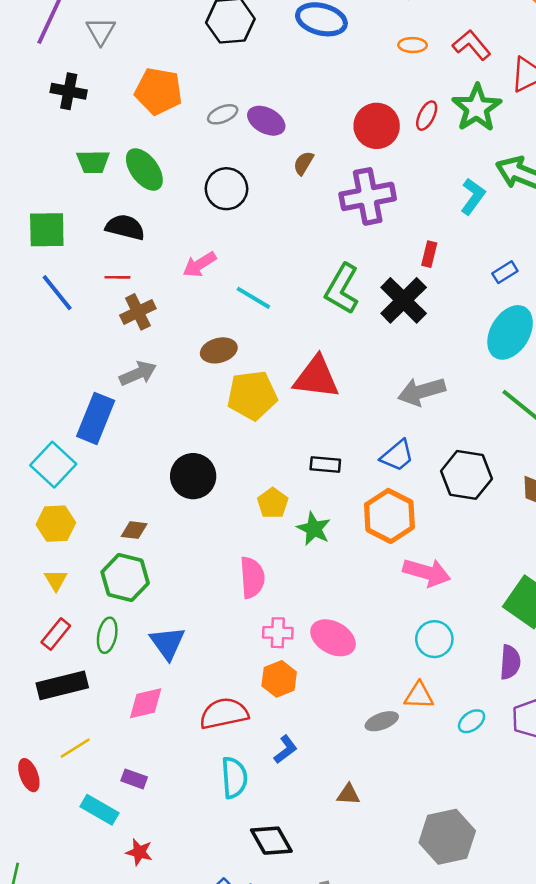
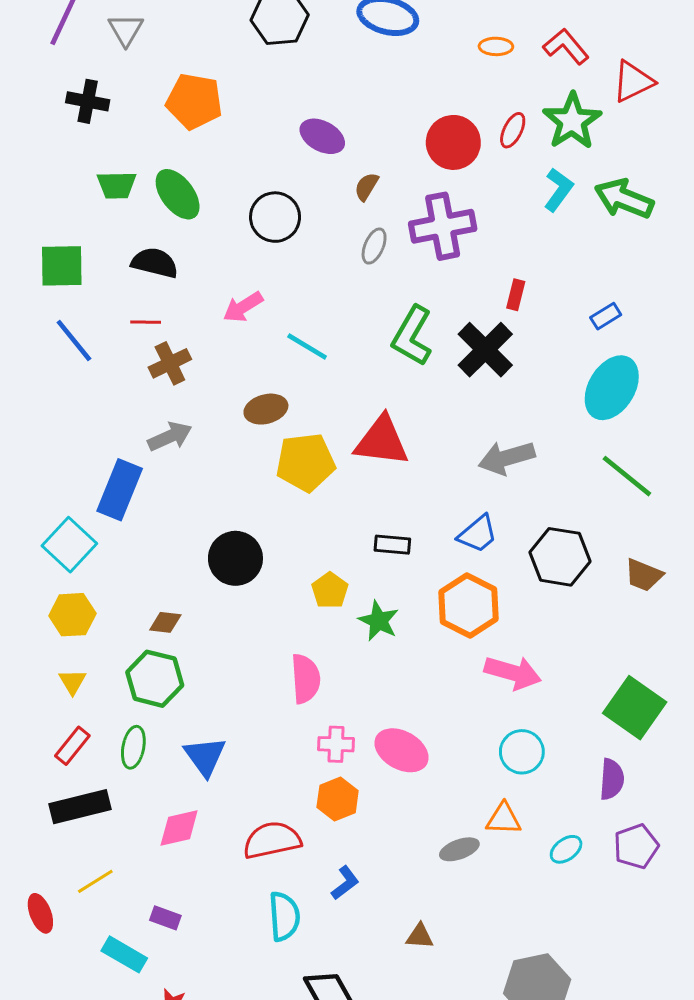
gray ellipse: (223, 114) -> (374, 246), moved, turned -44
cyan L-shape: (473, 196) -> (558, 190), moved

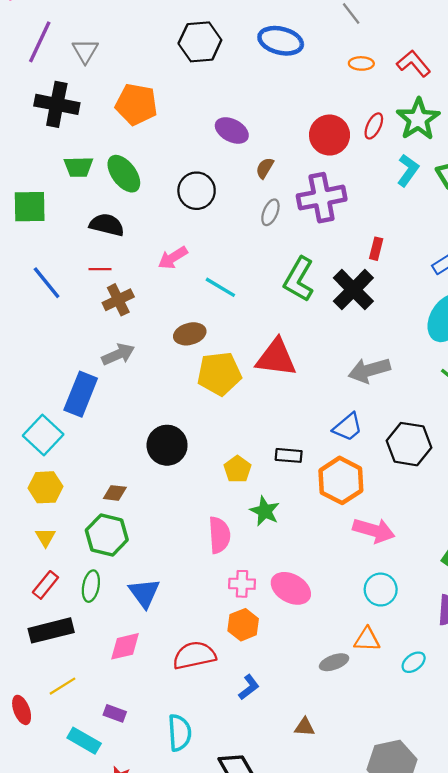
black cross: (88, 101) -> (57, 104), size x1.4
green square: (62, 266) -> (30, 207), moved
black rectangle: (392, 545) -> (289, 455), moved
green star: (379, 621) -> (265, 511), moved
cyan semicircle: (284, 916) -> (180, 733), moved

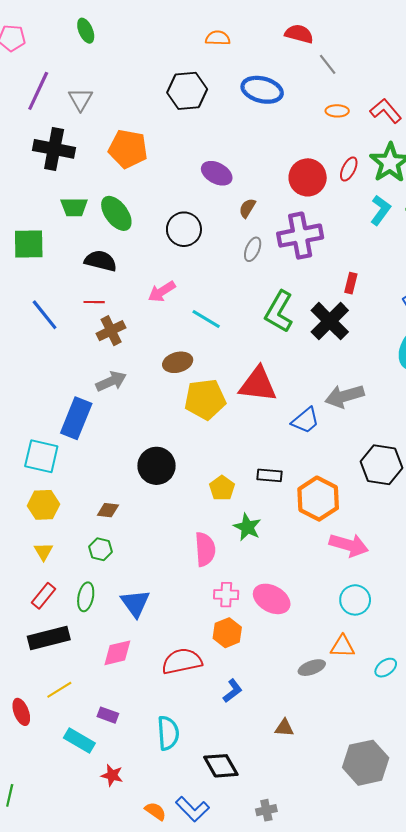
blue trapezoid: (348, 427) -> (305, 420), moved
cyan square: (43, 435) -> (41, 456), turned -30
green hexagon: (107, 535) -> (101, 549), size x0.6

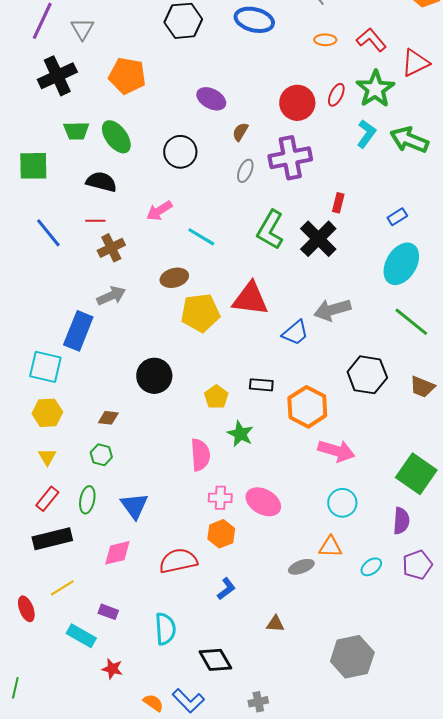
black cross: (54, 149) -> (57, 76), turned -36

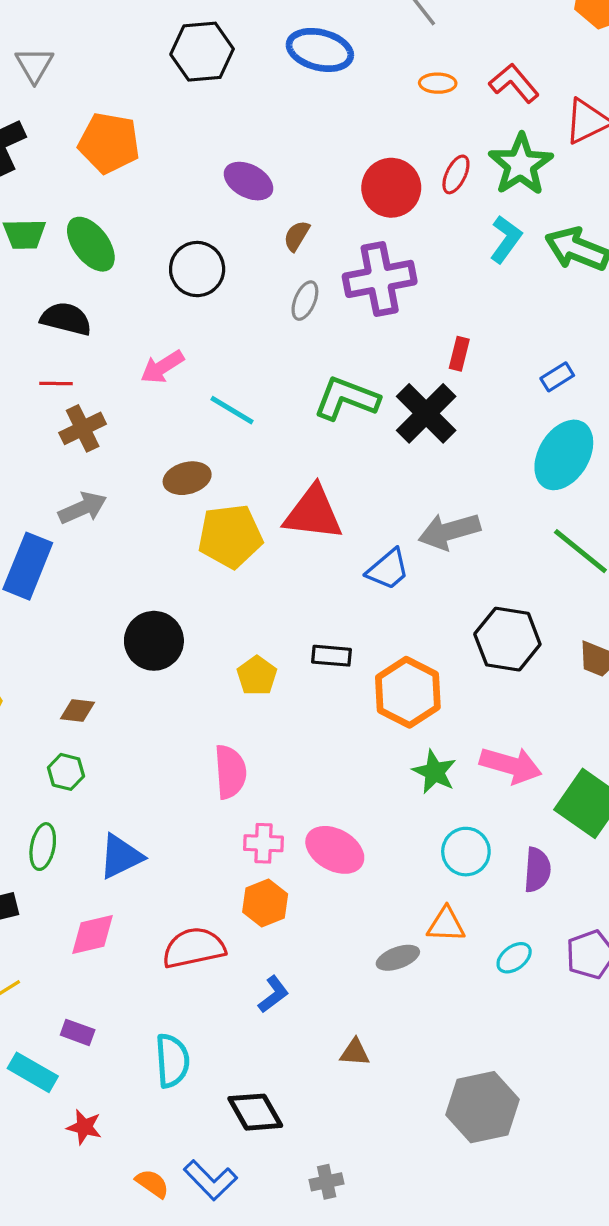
green L-shape: (270, 230) -> (346, 398), turned 81
green star: (240, 434) -> (434, 772), moved
pink arrow: (336, 451) -> (511, 765), moved
blue triangle: (134, 506) -> (121, 857), turned 40
purple semicircle: (401, 521) -> (537, 870), moved

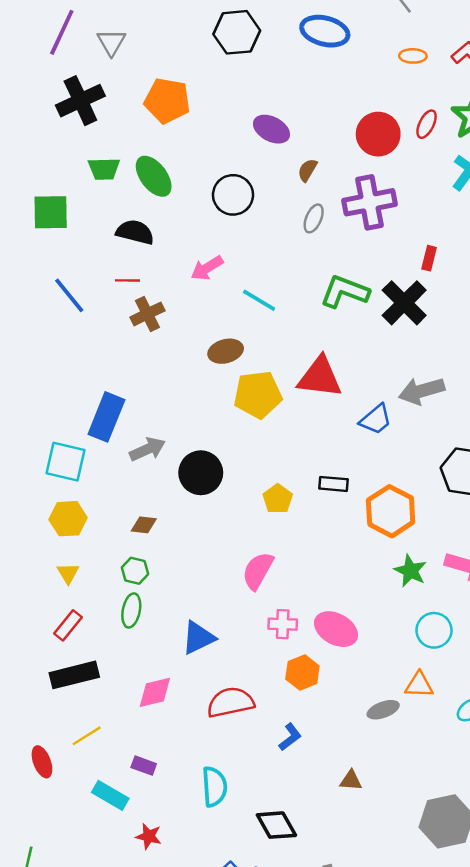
gray arrow: (83, 508) -> (147, 449), moved
pink semicircle: (230, 772) -> (258, 571), turned -147
green ellipse: (43, 847) -> (131, 610), moved
blue triangle: (121, 857) -> (198, 638), moved
orange hexagon: (265, 903) -> (302, 673), moved

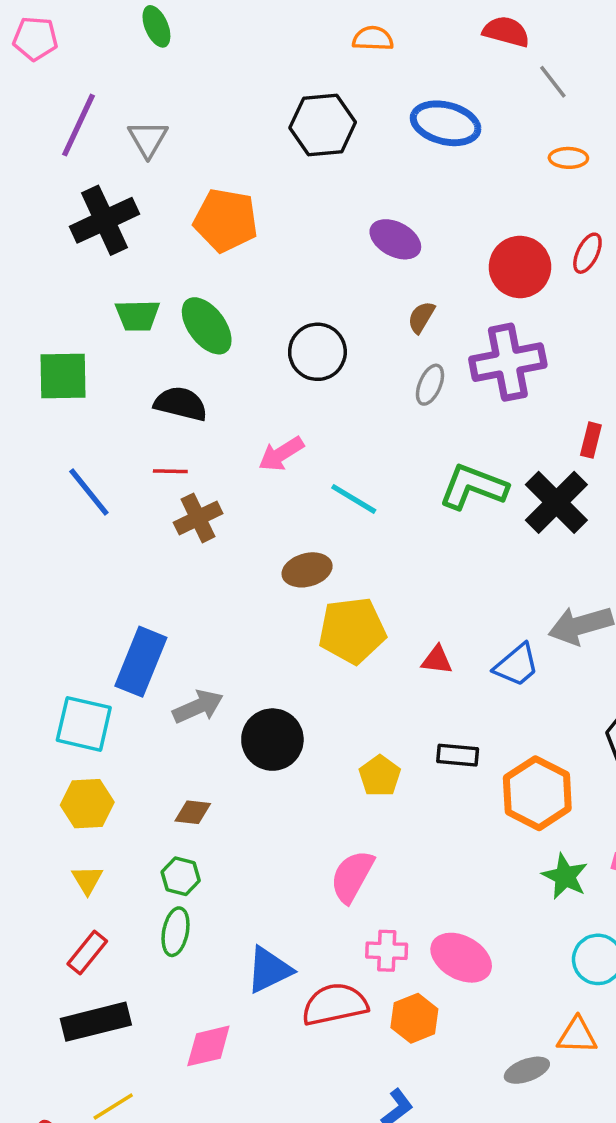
purple ellipse: (271, 129) -> (395, 239), moved
red triangle: (320, 377) -> (437, 660), moved, size x0.5
red semicircle: (231, 702) -> (335, 1004), moved

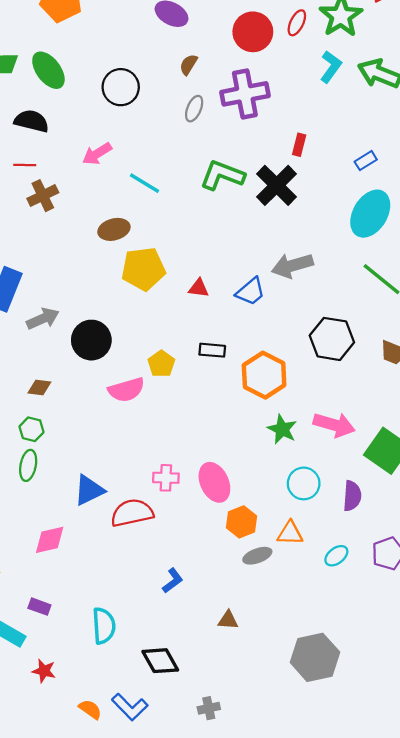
pink semicircle: (352, 876) -> (126, 390), moved, turned -135
pink ellipse: (461, 958) -> (214, 482), turned 36
orange hexagon: (414, 1018) -> (242, 522), moved

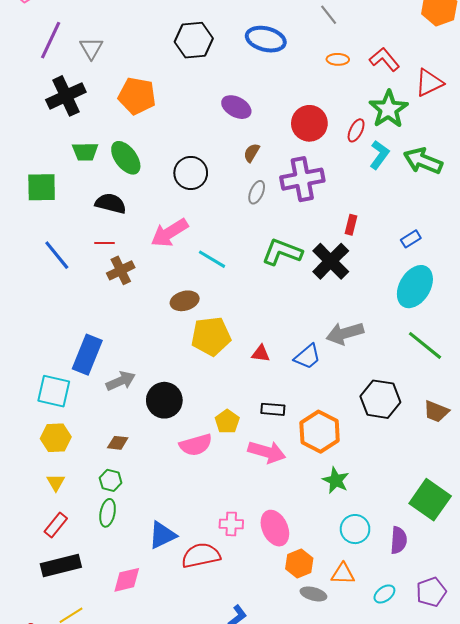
red ellipse: (297, 23) -> (356, 130), moved
pink arrow: (97, 154) -> (169, 233), size x1.4
pink arrow: (334, 425) -> (267, 452), moved
gray ellipse: (257, 556) -> (313, 594), turned 35

